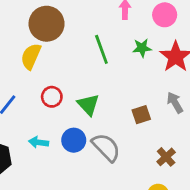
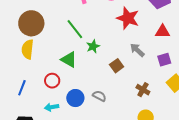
green star: (142, 48) -> (93, 46), moved
red circle: (52, 97) -> (52, 81), moved
green triangle: (88, 105) -> (69, 60), moved
gray semicircle: (106, 147) -> (99, 96), size x0.6

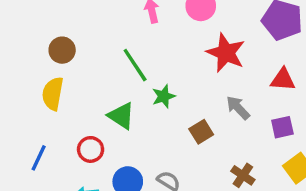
brown circle: (31, 23) -> (62, 50), size x0.6

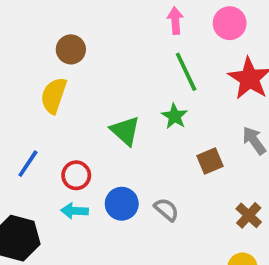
green line: (135, 65) -> (186, 72), moved
green star: (164, 96) -> (175, 116), turned -30
red circle: (91, 149) -> (76, 175), moved

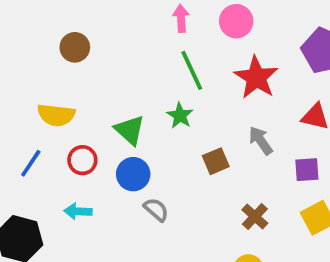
yellow semicircle: (54, 96) -> (56, 115), moved, turned -102
red circle: (76, 175) -> (82, 160), moved
blue circle: (122, 204) -> (133, 174), moved
gray semicircle: (166, 210) -> (156, 210), moved

